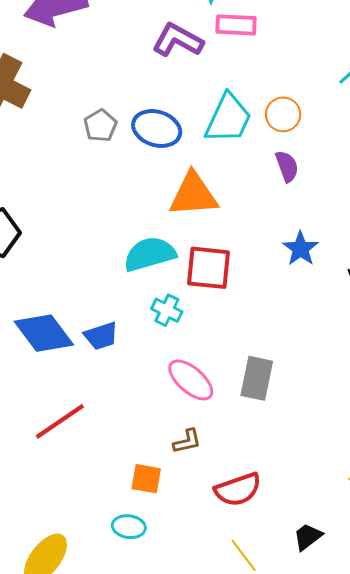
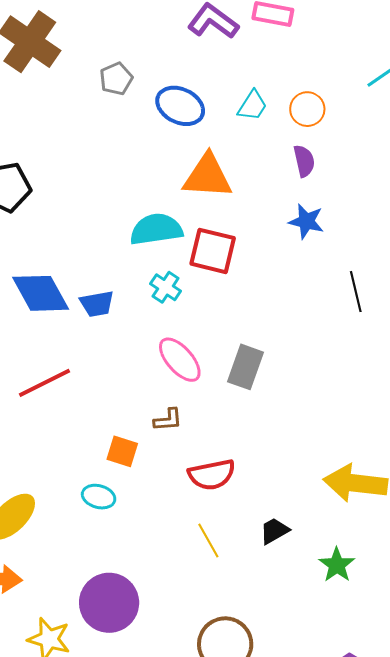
cyan trapezoid: (228, 118) -> (252, 106), size x0.6
gray pentagon: (100, 126) -> (116, 79), moved
blue star: (301, 249) -> (306, 221), moved, turned -30

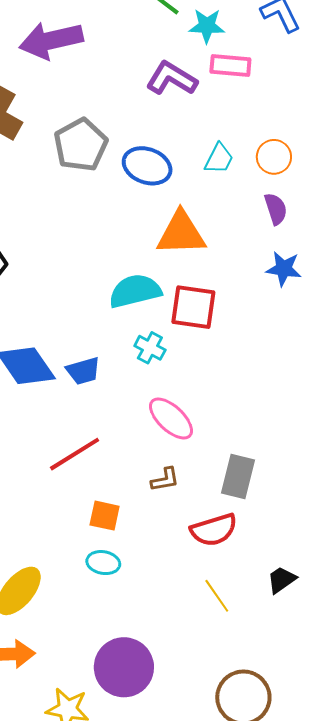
gray pentagon: (116, 79) -> (81, 145), size x1.6
gray rectangle: (245, 367) -> (238, 476), moved
red line: (45, 383) -> (75, 454), moved
orange square: (122, 451) -> (105, 516), moved

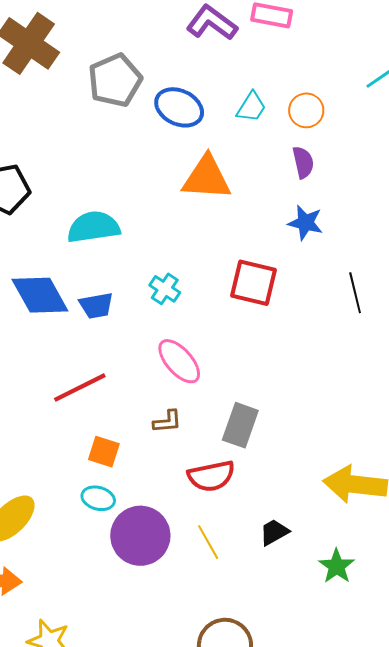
cyan semicircle: (135, 291) -> (93, 227), moved
red square: (193, 307) -> (254, 283), moved
purple circle: (124, 667) -> (140, 536), moved

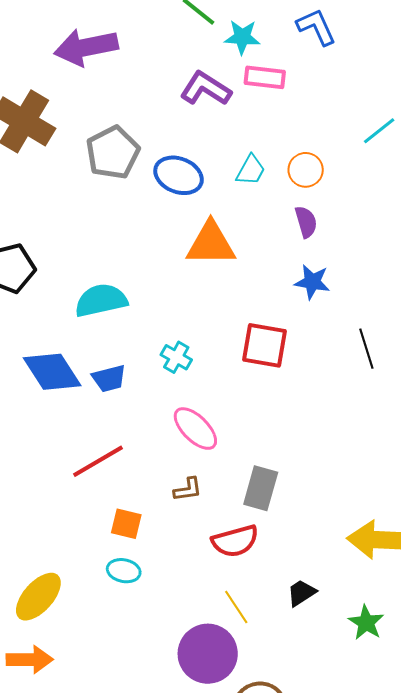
purple circle: (140, 536) -> (208, 654), moved

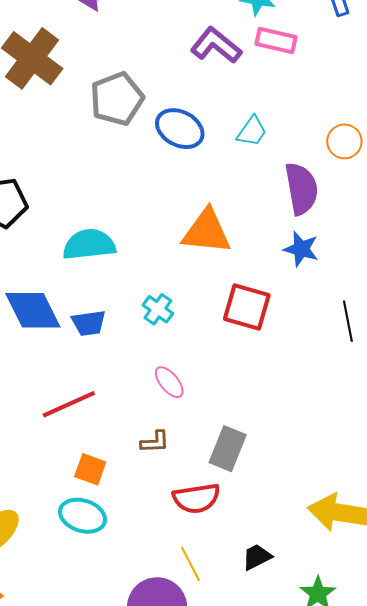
orange circle: (306, 170) -> (344, 141), moved
purple semicircle: (306, 222) -> (301, 189), size x1.6
orange triangle: (211, 244) -> (207, 232), moved
pink ellipse: (195, 429) -> (169, 382), size x0.7
cyan ellipse: (124, 571) -> (83, 516), size x1.4

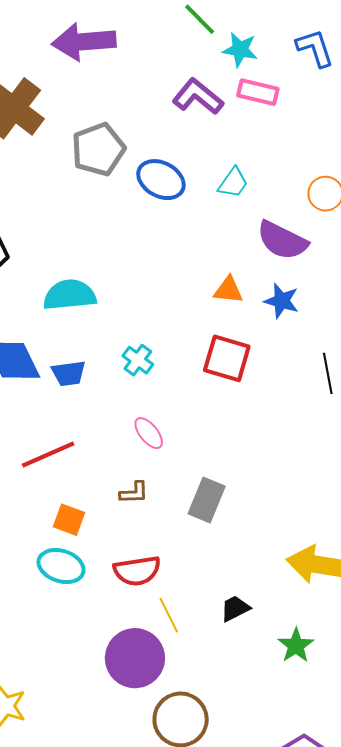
purple semicircle: (301, 189) -> (282, 240), turned 126
orange triangle: (207, 232) -> (228, 290), moved, size x0.6
red semicircle: (196, 498) -> (137, 571), moved

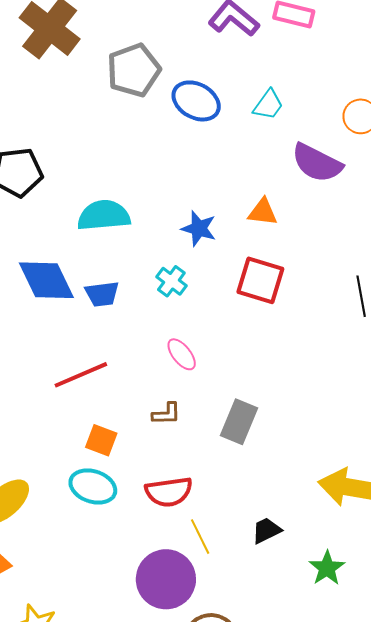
blue star: (282, 301) -> (199, 229), moved

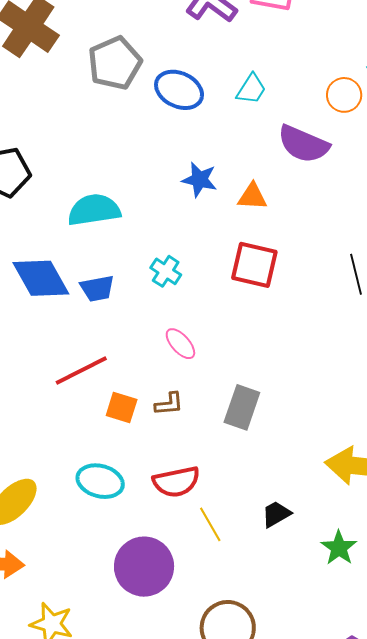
blue star: (199, 229) -> (200, 180), moved
orange square: (101, 440) -> (122, 407), moved
purple circle: (166, 579) -> (144, 567), moved

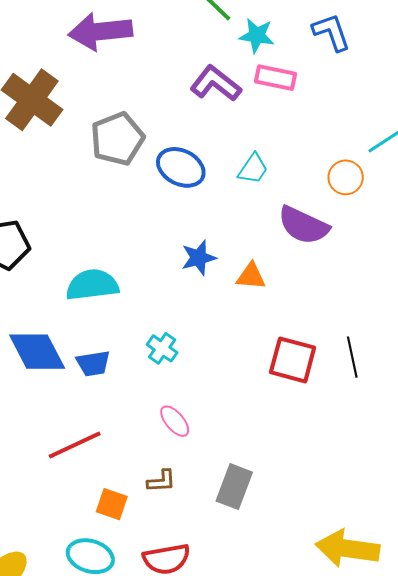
blue star: (200, 180) -> (199, 258), turned -30
red square: (254, 265) -> (293, 360), moved
orange square: (122, 407) -> (112, 504), moved

